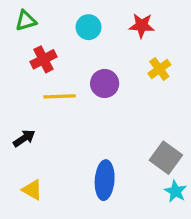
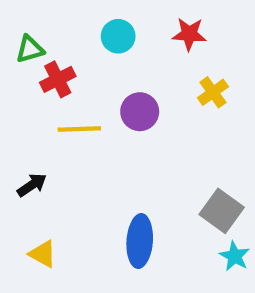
green triangle: (26, 21) -> (30, 49), moved

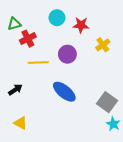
red star: (189, 34) -> (81, 25), moved
blue ellipse: (140, 241) -> (64, 92), moved, turned -55

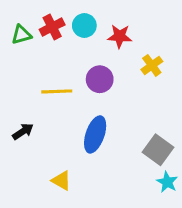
red cross: (28, 39) -> (52, 27), moved
blue ellipse: (64, 92) -> (95, 134), turned 70
yellow triangle: (21, 123) -> (61, 180), moved

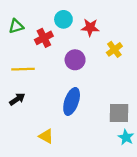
red cross: (52, 27) -> (44, 38), moved
yellow line: (57, 91) -> (23, 69), moved
gray square: (158, 150) -> (119, 113), turned -35

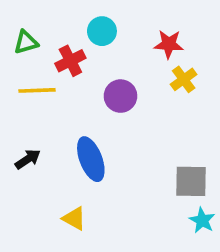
red star: (90, 27) -> (169, 44), moved
yellow line: (23, 69) -> (37, 90), moved
blue ellipse: (72, 101) -> (91, 159), moved, turned -40

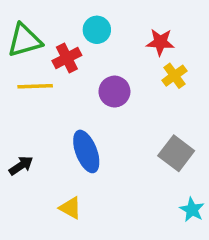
green triangle: (26, 42) -> (25, 40), size x1.5
black arrow: (28, 159) -> (21, 166), moved
gray square: (191, 181) -> (176, 153), moved, turned 36

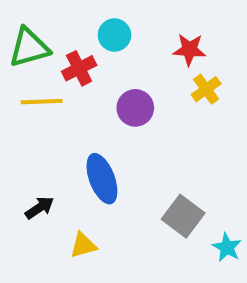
gray square: (176, 153) -> (183, 216), moved
black arrow: (21, 166) -> (40, 208), moved
yellow triangle: (70, 208) -> (83, 245), turned -45

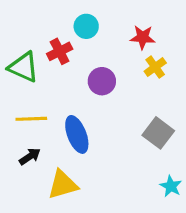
green triangle: (29, 48) -> (24, 67), moved, turned 40
yellow line: (42, 102) -> (31, 119), moved
gray square: (183, 216) -> (158, 133), moved
yellow triangle: (83, 245) -> (63, 185), size x1.5

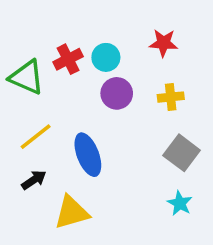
cyan circle: (86, 26) -> (106, 57), moved
yellow cross: (155, 67) -> (171, 97), moved, turned 30
yellow line: (31, 119) -> (36, 137), turned -36
cyan star: (171, 186) -> (180, 203), moved

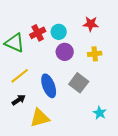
gray square: (182, 153) -> (79, 83), moved

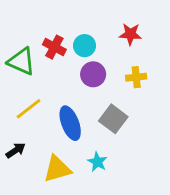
red cross: (38, 33) -> (54, 47), turned -35
black arrow: (19, 100) -> (16, 150), moved
cyan star: (100, 113) -> (97, 162), moved

